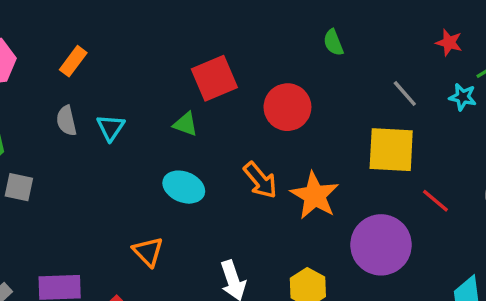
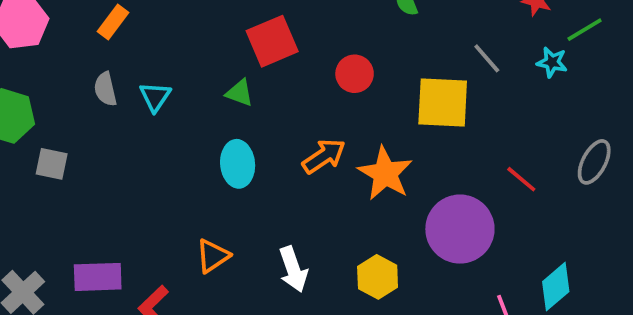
red circle: (287, 107) -> (355, 74), size x0.7
yellow square: (391, 150) -> (443, 103), moved
orange arrow: (260, 180) -> (324, 156), turned -84
cyan ellipse: (184, 187) -> (238, 164), turned 63
orange triangle: (148, 252) -> (213, 256), moved, turned 40

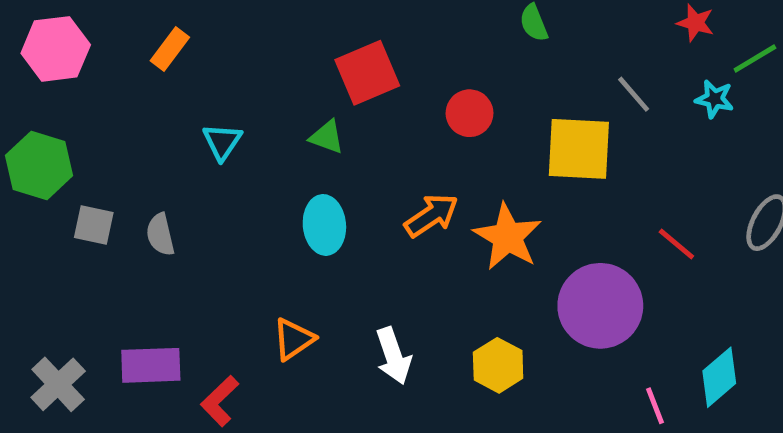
gray semicircle: (105, 89) -> (160, 234), moved

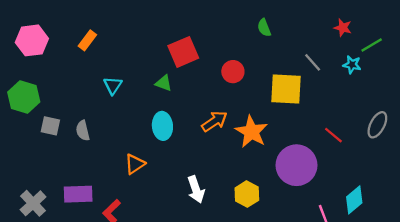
orange triangle: (294, 339) -> (135, 164), moved

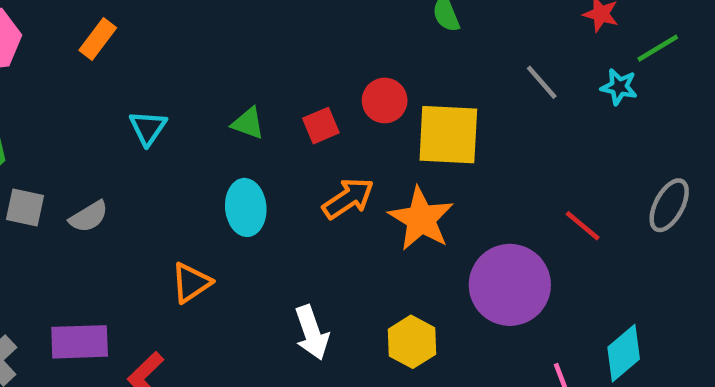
red square: (183, 52) -> (321, 126), moved, size x0.6
yellow square: (286, 89) -> (448, 135), moved
gray semicircle: (83, 131) -> (89, 217), turned -108

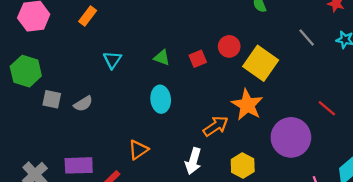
yellow square: (448, 135) -> (261, 63), turned 32
orange arrow: (348, 198) -> (216, 126), moved
orange triangle: (191, 283) -> (138, 150), moved
white arrow: (312, 333) -> (193, 161), turned 35

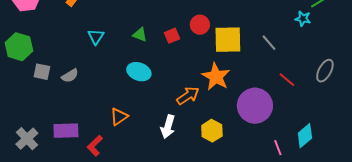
gray line: (307, 37) -> (269, 43), moved
yellow square: (261, 63) -> (228, 40), turned -36
cyan ellipse: (161, 99) -> (139, 72), turned -65

